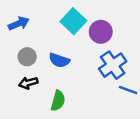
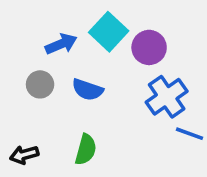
blue arrow: (19, 23) -> (61, 44), moved
black arrow: (28, 83) -> (24, 155), moved

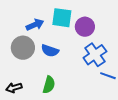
cyan square: (109, 32) -> (62, 18), turned -35
gray circle: (40, 84) -> (23, 48), size x1.5

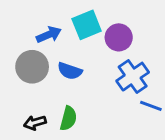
cyan square: (62, 18) -> (87, 25), turned -30
black arrow: (14, 88) -> (35, 123), moved

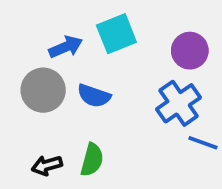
purple circle: (119, 37) -> (190, 51), moved

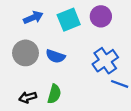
blue arrow: (66, 47) -> (33, 17), moved
purple circle: (190, 51) -> (101, 16), moved

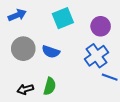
purple circle: (101, 16) -> (101, 26), moved
blue arrow: (33, 17) -> (17, 15), moved

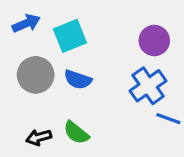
cyan square: (63, 18) -> (70, 36), moved
green semicircle: (50, 86) -> (76, 133), turned 114

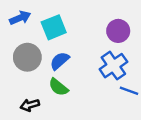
blue semicircle: (78, 80) -> (60, 61), turned 120
green semicircle: (76, 133) -> (58, 87), moved

